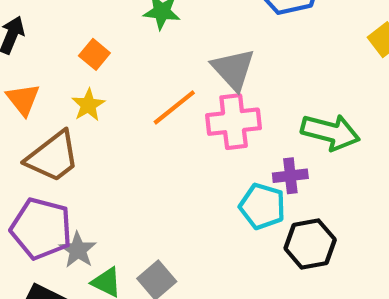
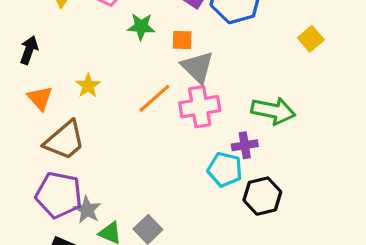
orange square: (94, 54) -> (182, 40), moved, turned -35
yellow star: (88, 105) -> (88, 86), moved

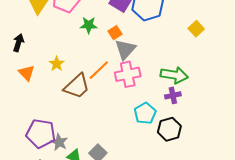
orange square: (182, 40) -> (115, 33), turned -32
gray triangle: (197, 67) -> (125, 49), turned 30
brown trapezoid: (65, 140) -> (77, 86), moved
purple cross: (245, 145) -> (173, 95), moved
cyan pentagon: (225, 169) -> (145, 113), turned 30

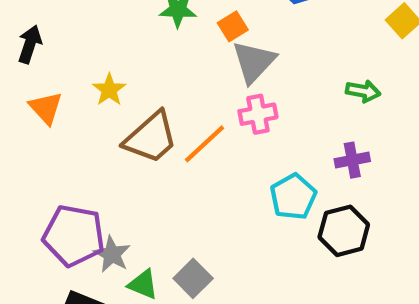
orange line: (99, 70) -> (204, 144), moved
pink cross: (128, 74) -> (258, 114), size x0.7
green arrow: (174, 75) -> (363, 91), moved, size x0.6

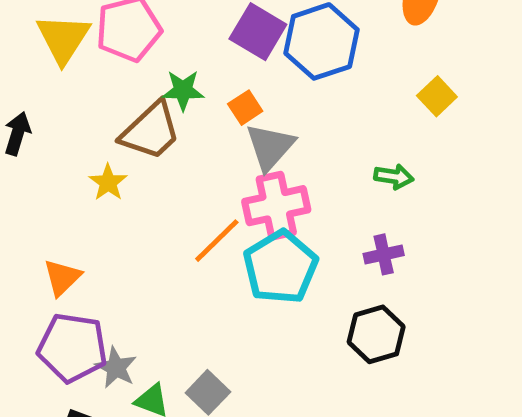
orange triangle: (46, 108) -> (62, 277), moved, turned 30
pink cross: (258, 114) -> (276, 206), size x1.5
brown trapezoid: (151, 138) -> (151, 131), moved
cyan pentagon: (293, 197) -> (280, 267), moved, size x1.4

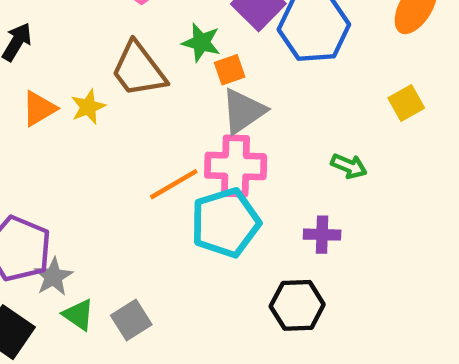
green star: (183, 90) -> (201, 43), moved
brown trapezoid: (151, 131) -> (139, 70), turned 82
orange triangle: (62, 277) -> (39, 109), moved

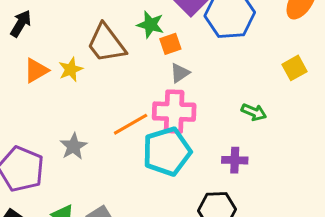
gray triangle: (243, 111) -> (180, 73), size x0.6
gray star: (53, 277) -> (74, 146), moved

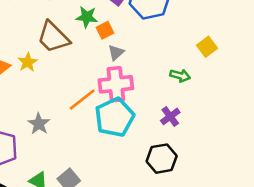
yellow square: (294, 68) -> (207, 47), moved
purple cross: (235, 160) -> (170, 116), turned -30

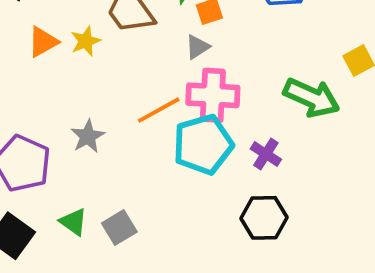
gray triangle: (116, 53) -> (197, 47), moved
green arrow: (180, 76) -> (312, 98), size x1.8
purple cross: (170, 116) -> (266, 154), moved, turned -30

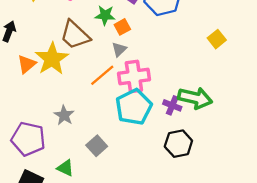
yellow star: (86, 41) -> (52, 59), size x1.8
green arrow: (312, 98) -> (195, 98), moved
orange line: (159, 110) -> (102, 75), moved
gray square: (119, 227) -> (97, 146), moved

